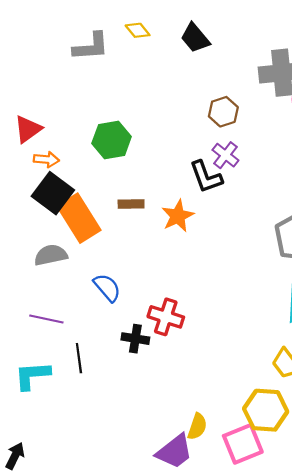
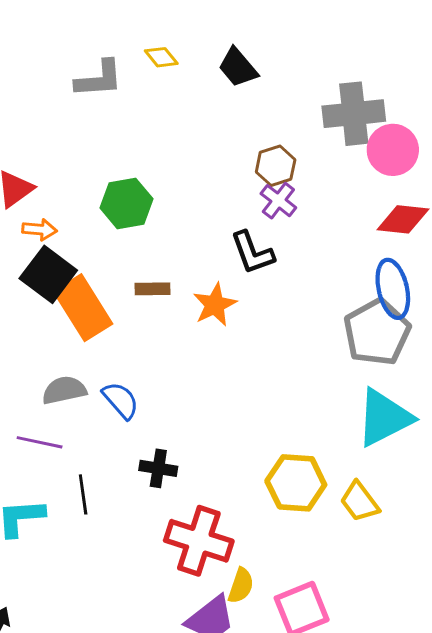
purple cross: (225, 155) -> (278, 201), moved
gray semicircle: (51, 255) -> (64, 390), moved
red cross: (166, 317) -> (199, 541), moved, size x1.4
yellow hexagon: (266, 410) -> (296, 483), moved

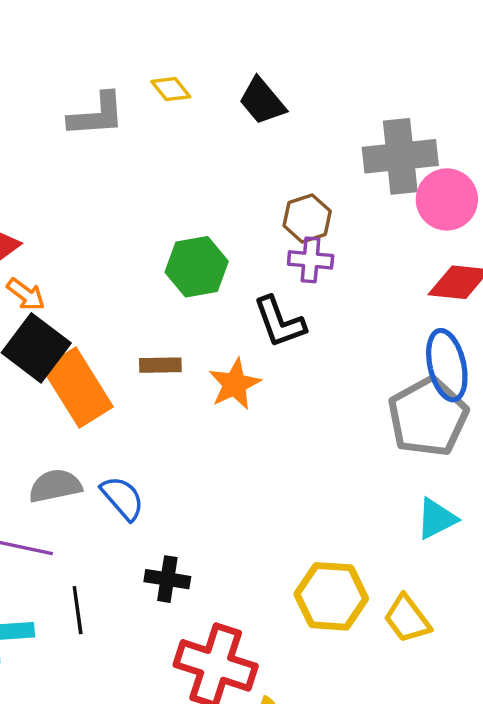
purple cross: (278, 201) -> (311, 260), turned -33
green hexagon: (126, 203) -> (197, 267), moved
orange arrow: (40, 230) -> (26, 294), turned 32
cyan triangle: (384, 418) -> (436, 519), size x0.6

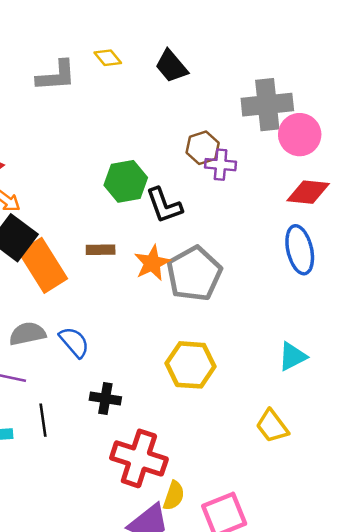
purple cross: (311, 260) -> (221, 165), moved
black L-shape: (279, 322) -> (164, 205), moved
gray pentagon: (428, 417) -> (194, 274), moved
yellow hexagon: (331, 596) -> (191, 365), moved

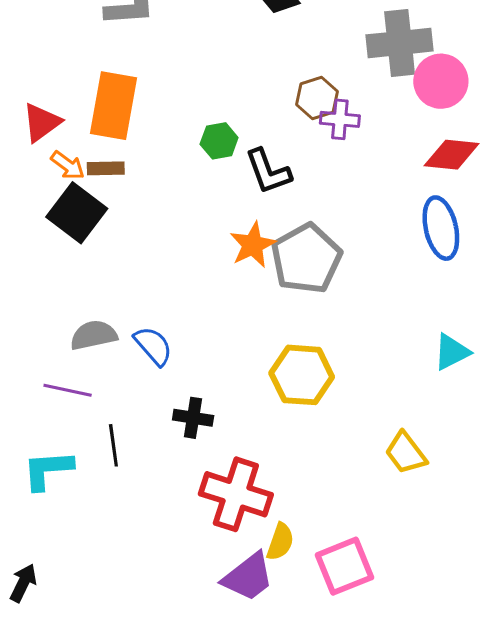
green hexagon: (126, 181) -> (219, 141), size x0.7
brown rectangle: (101, 250) -> (106, 168), moved
orange rectangle: (43, 265) -> (113, 106), moved, turned 42
cyan triangle: (292, 357) -> (452, 352), moved

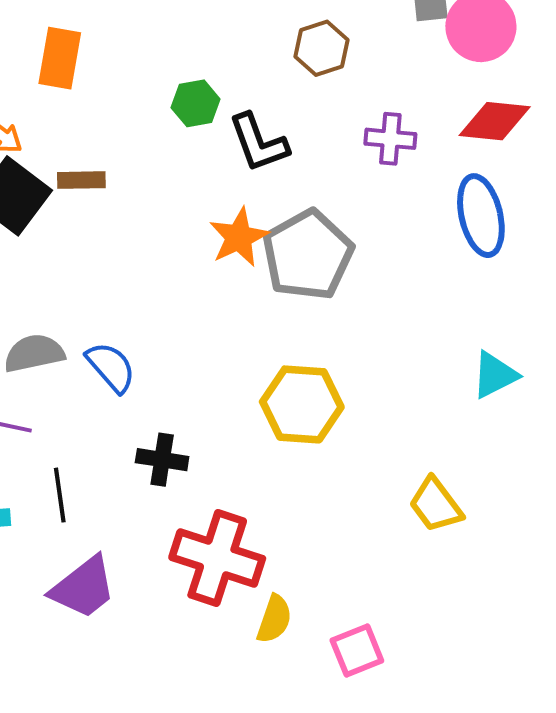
orange rectangle: (113, 106) -> (60, 58), size x0.7
purple cross: (340, 119) -> (390, 139), moved
brown rectangle: (106, 168) -> (81, 180), moved
pink square: (345, 566) -> (357, 650), size x0.7
purple trapezoid: (248, 577) -> (83, 588), moved

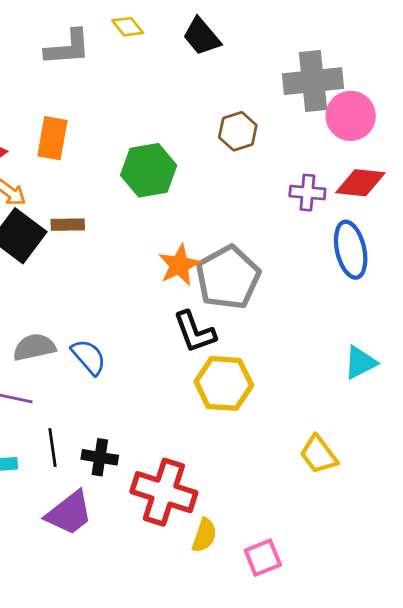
green hexagon: (196, 103) -> (149, 170), size x1.6
purple cross: (390, 139) -> (307, 193), moved
black L-shape: (259, 143) -> (195, 332), moved
black cross: (162, 460) -> (100, 457), moved

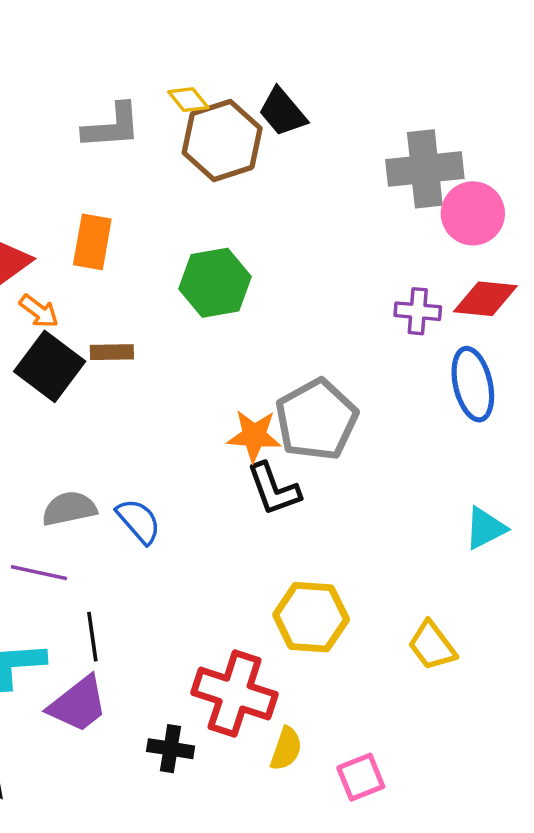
brown hexagon: (238, 131) -> (222, 140), moved, size x1.6
orange star: (179, 265) -> (254, 436), moved, turned 30
yellow hexagon: (224, 383) -> (311, 617), moved
black cross: (100, 457) -> (171, 749), moved
purple trapezoid: (69, 513) -> (78, 704), moved

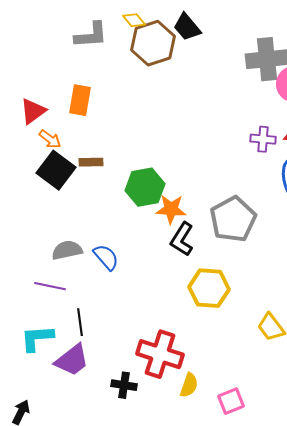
green hexagon: (215, 283) -> (145, 187), moved
gray pentagon: (316, 420) -> (233, 219), moved
black L-shape: (274, 489) -> (182, 239), turned 52
yellow hexagon: (311, 617) -> (209, 288), moved

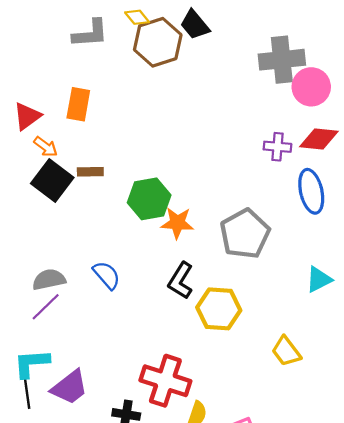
black L-shape: (182, 239) -> (181, 281), moved
gray semicircle: (67, 250) -> (49, 279), moved
purple line: (50, 286) -> (46, 307), turned -56
black line: (80, 322) -> (27, 394), moved

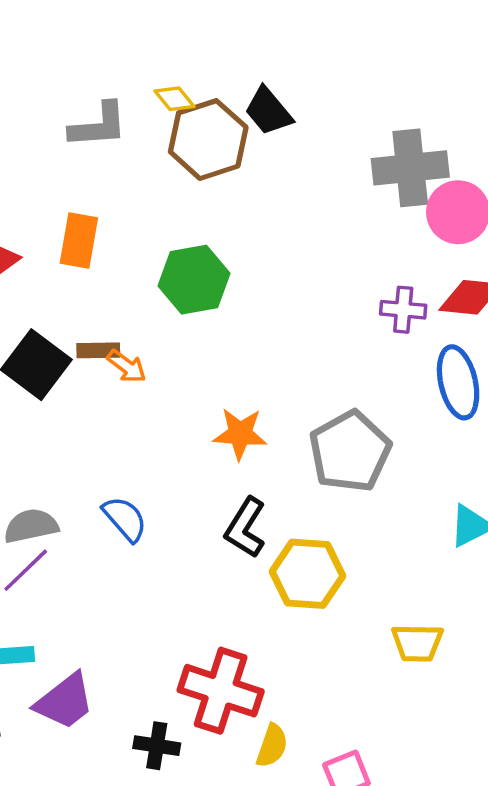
orange arrow: (46, 147) -> (127, 366), moved
green hexagon: (149, 199) -> (194, 280), moved
yellow trapezoid: (286, 351) -> (417, 643), turned -52

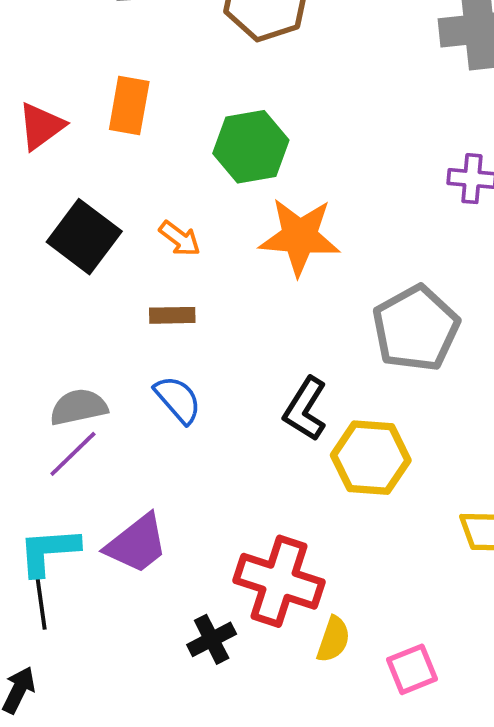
brown rectangle: (98, 350) -> (172, 315), moved
orange star: (240, 434) -> (300, 237), moved, size x1.4
purple trapezoid: (65, 701) -> (137, 544), moved
black cross: (157, 746) -> (212, 639), turned -36

